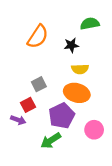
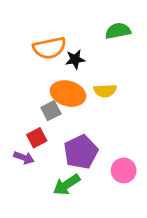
orange semicircle: (38, 37) -> (50, 48), turned 45
black star: (71, 45) -> (75, 59), moved
orange ellipse: (77, 93) -> (68, 94), moved

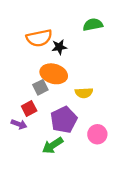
yellow semicircle: (105, 91) -> (84, 93), moved

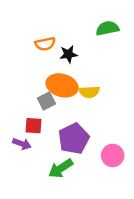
orange semicircle: (39, 38) -> (45, 44), size x0.7
yellow semicircle: (84, 93) -> (89, 92), moved
red square: (29, 109) -> (33, 126), turned 32

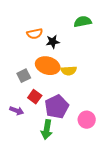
gray square: (46, 101) -> (24, 76), moved
red square: (33, 126) -> (35, 97), moved, turned 32
green arrow: (61, 168) -> (47, 130), turned -48

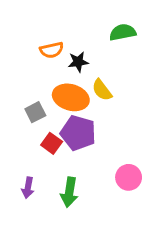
yellow semicircle: (69, 71) -> (102, 90), moved, turned 56
purple pentagon: (57, 107) -> (78, 133), moved, turned -30
purple arrow: (17, 111) -> (28, 188), moved, turned 80

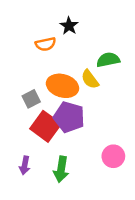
green semicircle: (123, 32) -> (108, 60), moved
black star: (78, 62) -> (69, 26), moved, turned -30
red square: (52, 143) -> (46, 126), size x1.6

